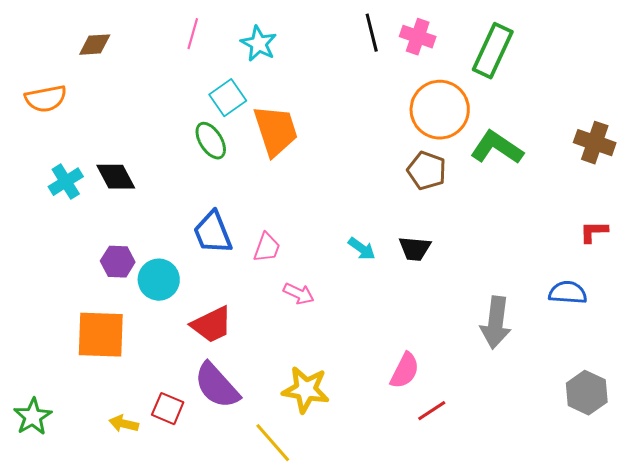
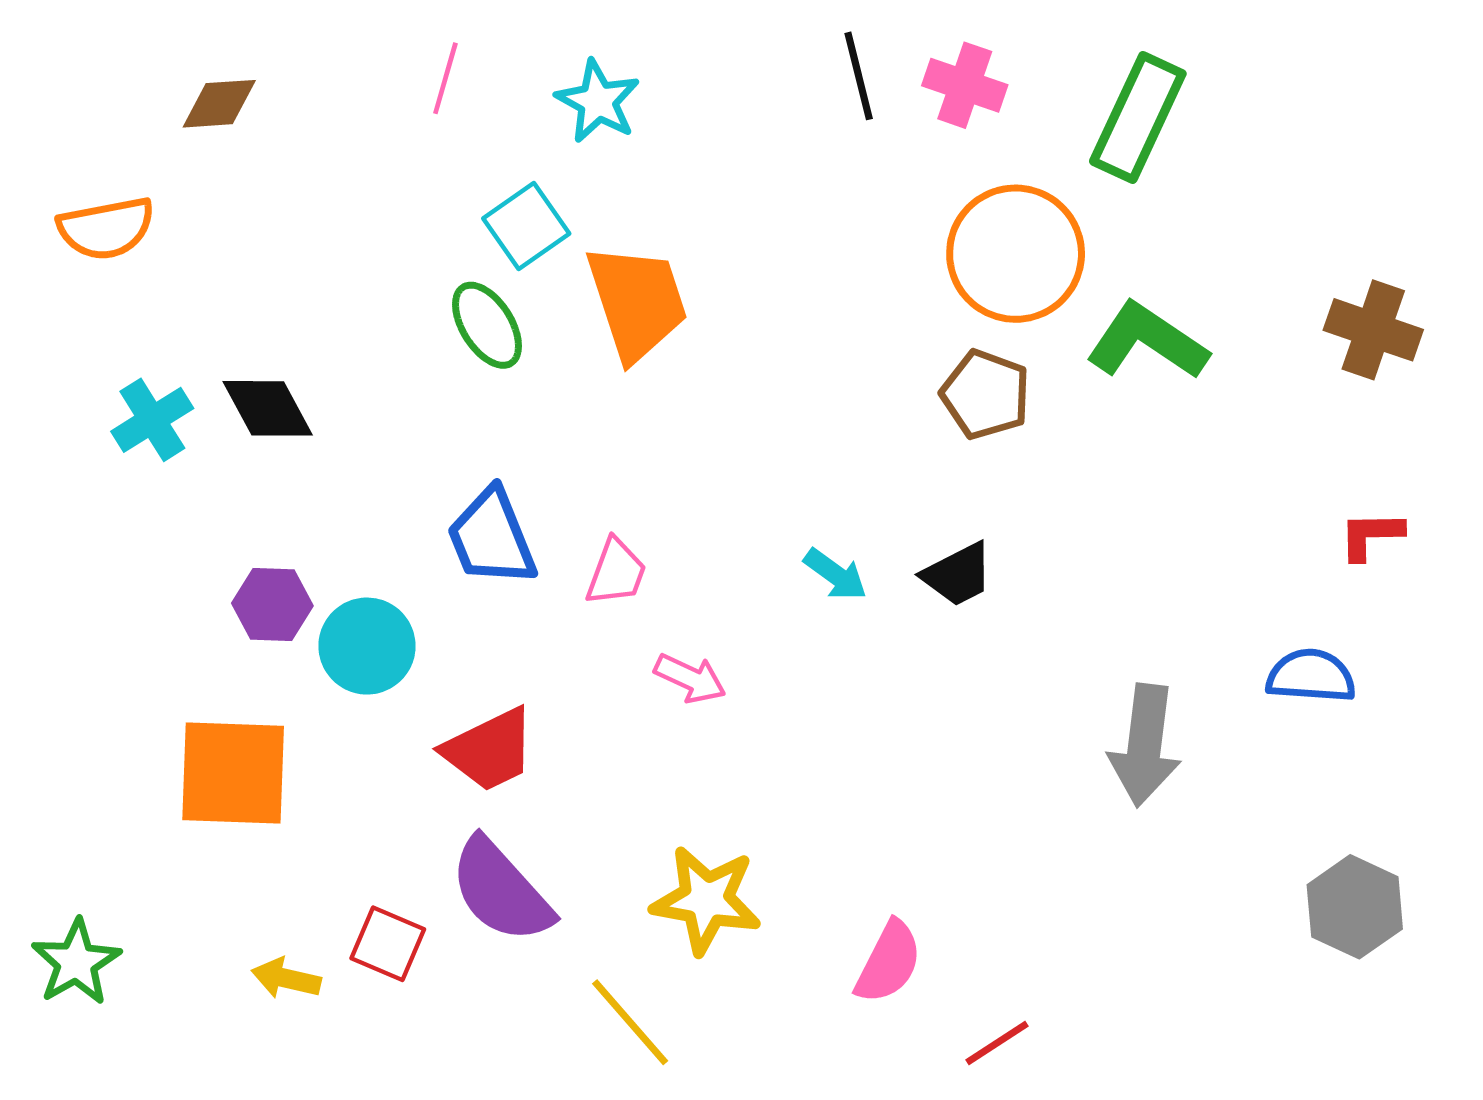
black trapezoid: (415, 249) -> (958, 574), turned -32
pink semicircle: (405, 371) -> (889, 962), moved
red line: (432, 411) -> (997, 1043), moved

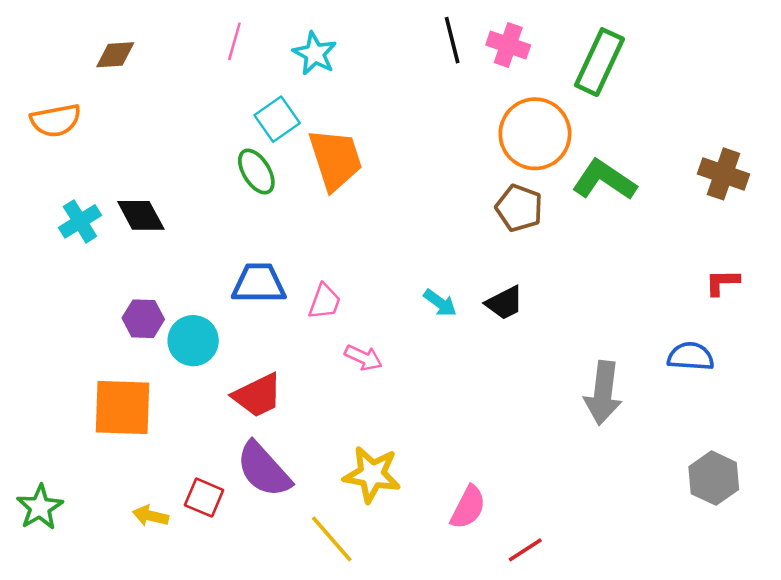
blue trapezoid: (492, 538) -> (259, 283), turned 112

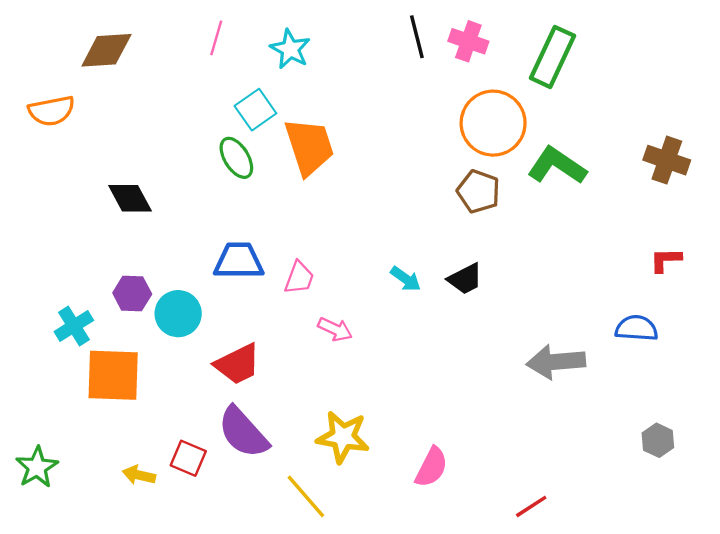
brown diamond: (115, 55) -> (106, 50), size x1.4
cyan cross: (80, 221) -> (74, 326), moved
gray arrow: (603, 393) -> (556, 362), turned 78
gray hexagon: (714, 478) -> (658, 440), size x0.7
red line: (525, 550) -> (531, 506), moved

